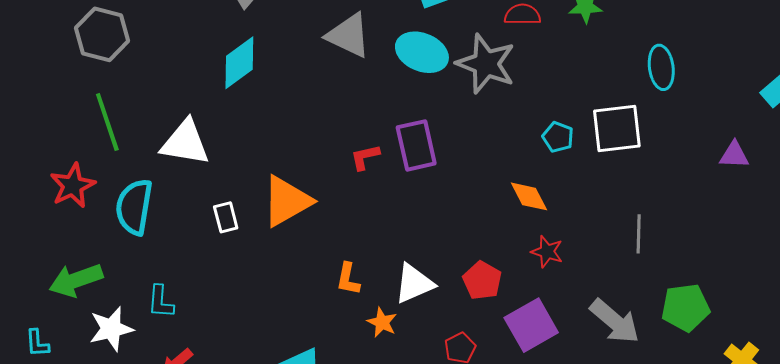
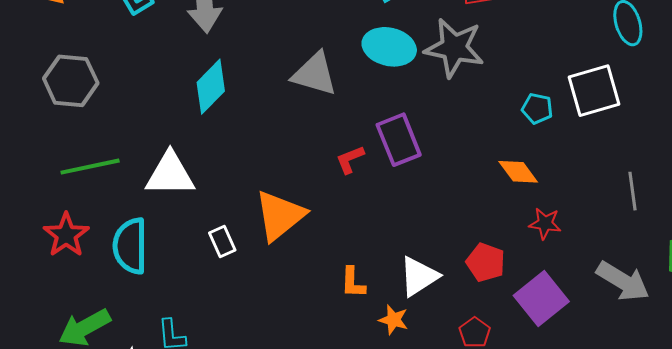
gray triangle: (349, 35) -> (315, 74), moved
green line: (107, 122) -> (90, 167), turned -74

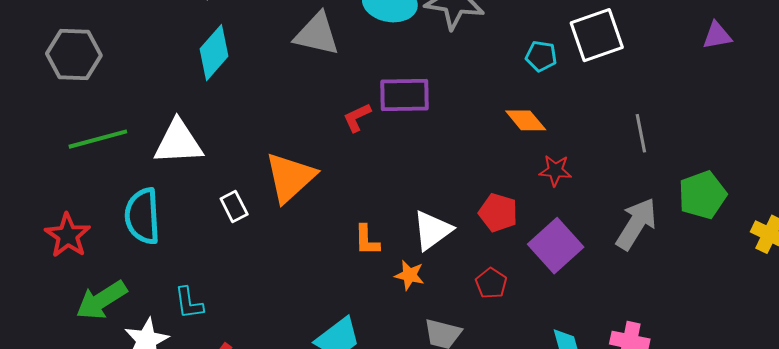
purple rectangle: (399, 140) -> (405, 95), turned -66
red star: (66, 235) -> (68, 235), moved
gray arrow: (623, 281) -> (636, 224), turned -86

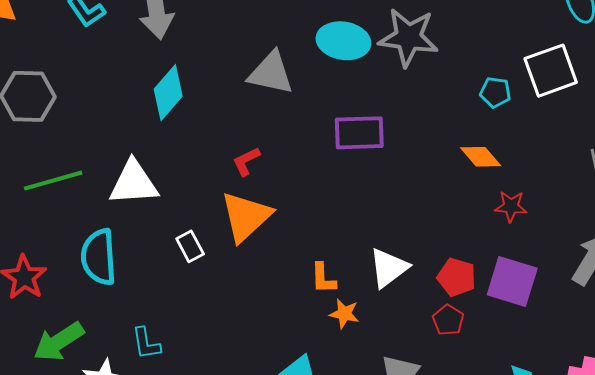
red L-shape: (357, 117) -> (246, 161), moved
red pentagon: (498, 213) -> (457, 277), moved
purple square: (556, 246) -> (512, 282), turned -30
orange star: (409, 275) -> (344, 314), moved

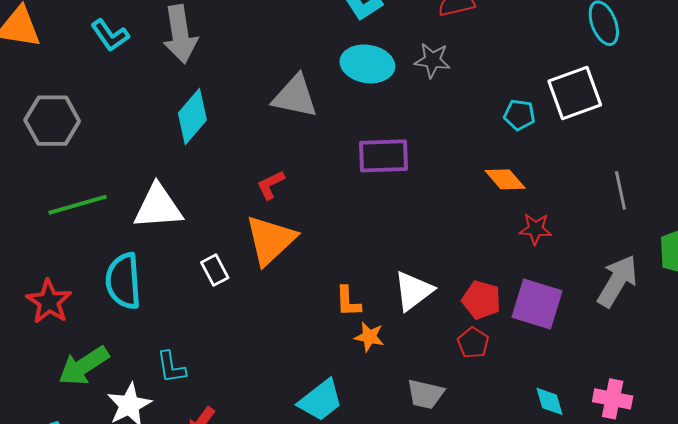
gray star: (408, 37) -> (432, 60), size x0.6

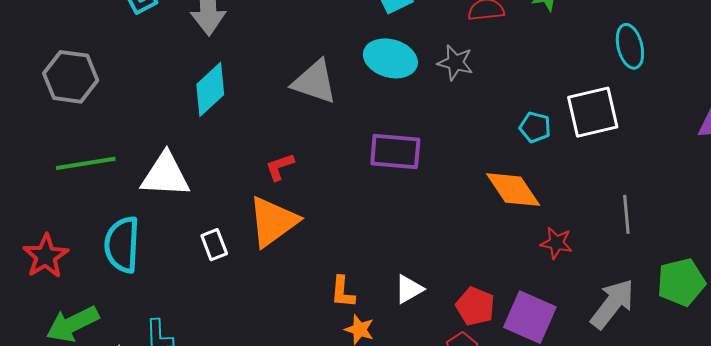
orange diamond: (505, 179) -> (513, 190), size x1.4
red star: (535, 229) -> (556, 243), moved
white triangle: (413, 291) -> (409, 289), size x0.7

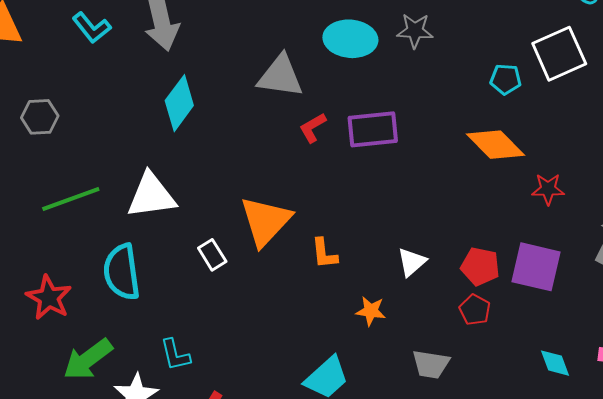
gray hexagon: (71, 77) -> (40, 117), size x0.7
red L-shape: (280, 167) -> (313, 128), moved
orange L-shape: (343, 292) -> (324, 253), moved

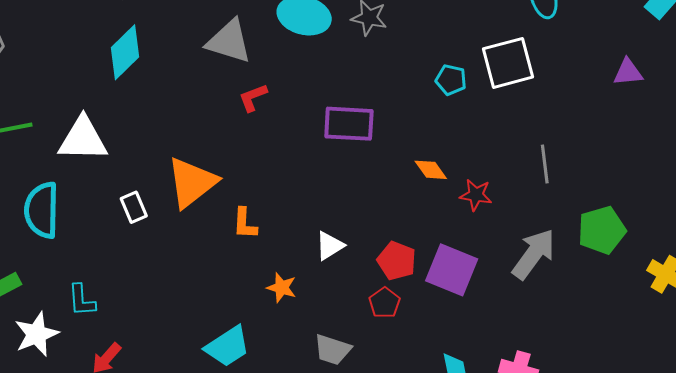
purple rectangle: (373, 129) -> (349, 124), moved
orange diamond: (496, 145) -> (431, 170), moved, size x0.6

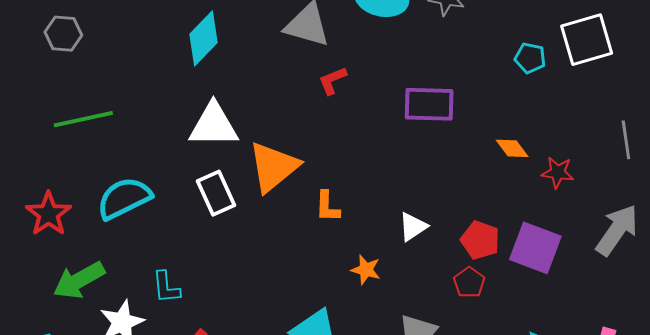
white triangle: (83, 139) -> (213, 125), moved
white rectangle: (134, 207) -> (216, 193), size x1.4
cyan semicircle: (42, 210) -> (124, 198), turned 64

